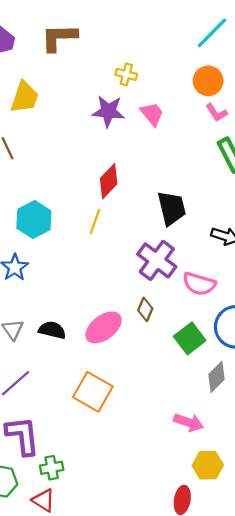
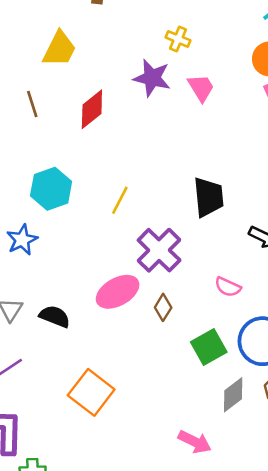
red diamond: (109, 181) -> (92, 109), moved
purple cross: (157, 260) -> (159, 250), moved
pink semicircle: (199, 284) -> (228, 287), size x0.7
pink ellipse: (104, 327) -> (118, 292), moved

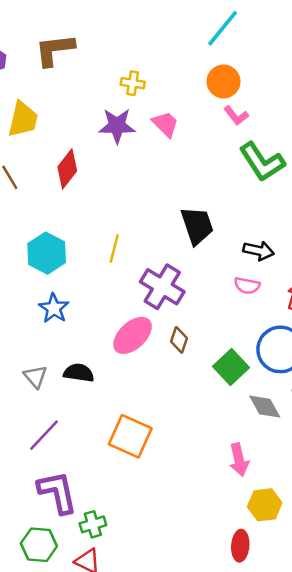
blue star: (22, 240) -> (54, 308), moved
pink semicircle: (228, 287) -> (247, 286), moved
gray diamond: (233, 395) -> (265, 407), turned -68
pink arrow: (195, 442) -> (239, 460), turned 64

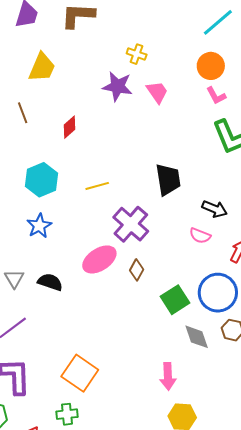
red diamond: (67, 169) -> (70, 127), moved, size x0.7
yellow line: (114, 248) -> (97, 186), turned 50
orange square: (130, 436) -> (80, 373), moved
green cross: (93, 524) -> (67, 414), moved

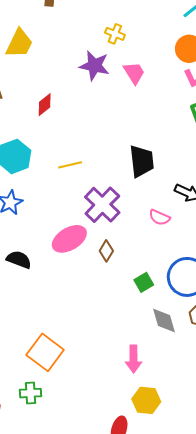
pink semicircle: (200, 236) -> (159, 217), moved
green square: (175, 300) -> (144, 282), size x0.7

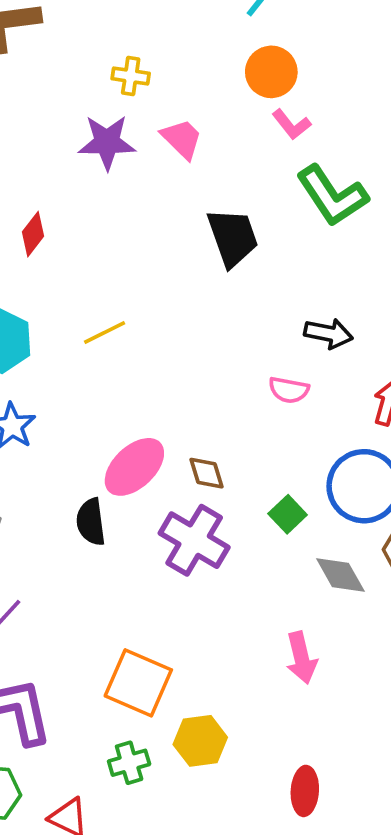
black trapezoid: (142, 161) -> (233, 237), moved
purple cross: (102, 205) -> (194, 540), moved
brown diamond: (106, 251) -> (207, 473), turned -35
black semicircle: (19, 260) -> (91, 522), moved, turned -105
yellow hexagon: (146, 400) -> (200, 741), moved

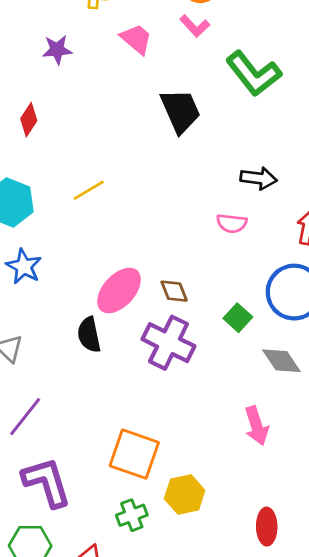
pink L-shape: (291, 124) -> (195, 26), moved
purple star: (107, 142) -> (57, 50), moved, size x0.7

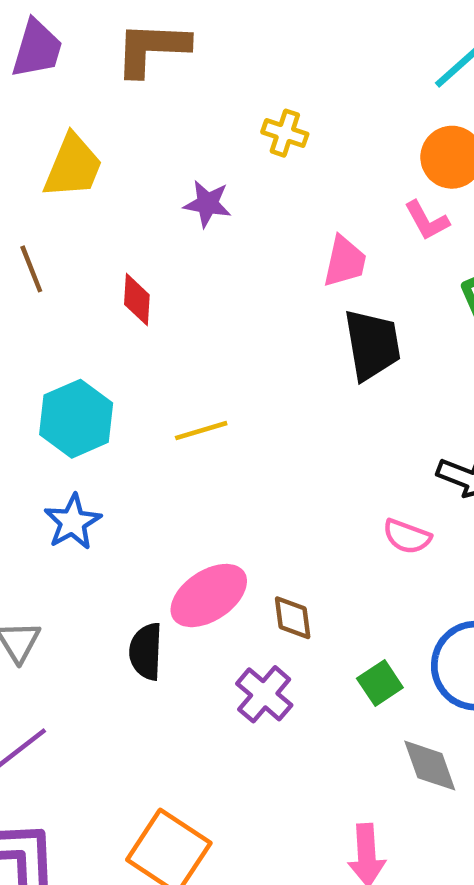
pink trapezoid: (136, 39) -> (345, 262), moved, turned 48
red diamond: (29, 120) -> (137, 300), turned -44
purple cross: (168, 343) -> (264, 694), size x0.7

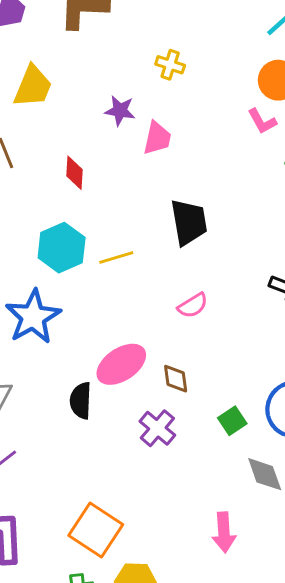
pink trapezoid: (345, 262) -> (157, 138), moved
black trapezoid: (372, 345) -> (189, 222), moved
cyan hexagon: (76, 419) -> (62, 248), moved
blue star: (73, 522) -> (33, 317), size x1.5
pink semicircle: (407, 536) -> (193, 306), moved, turned -52

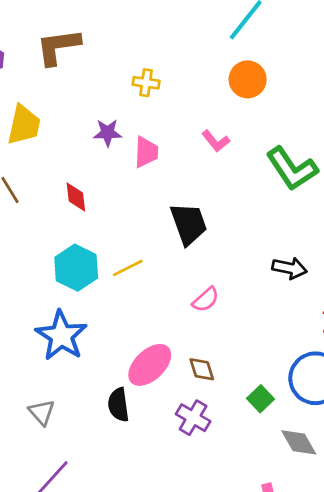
pink L-shape: (262, 121) -> (216, 141), moved

